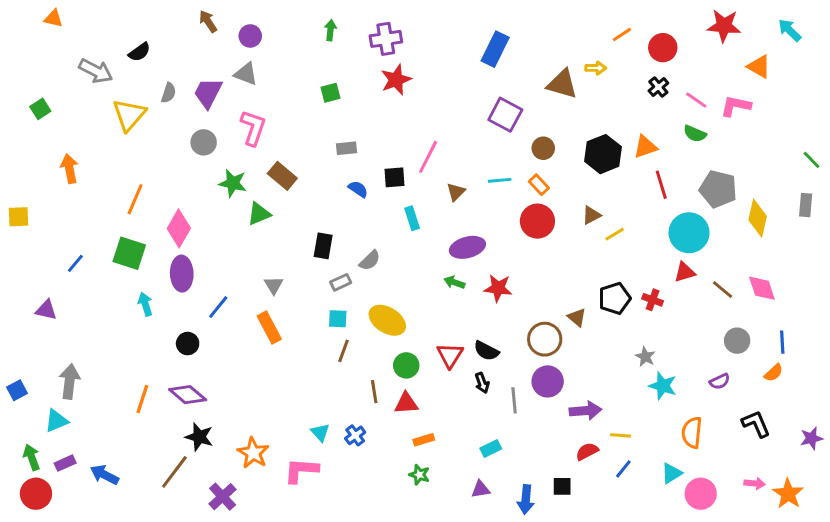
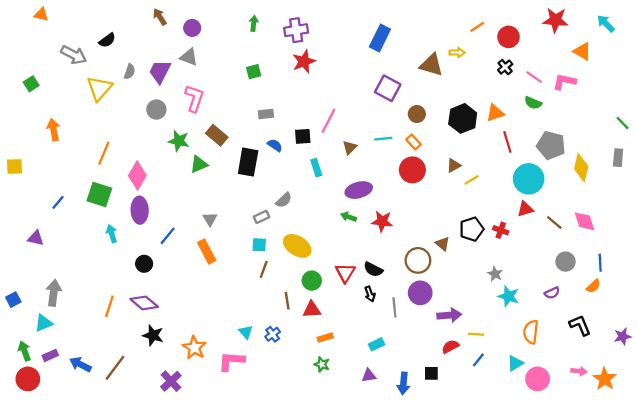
black rectangle: (323, 246) -> (248, 162), moved, size x1.4
brown line: (174, 472) -> (115, 368), moved

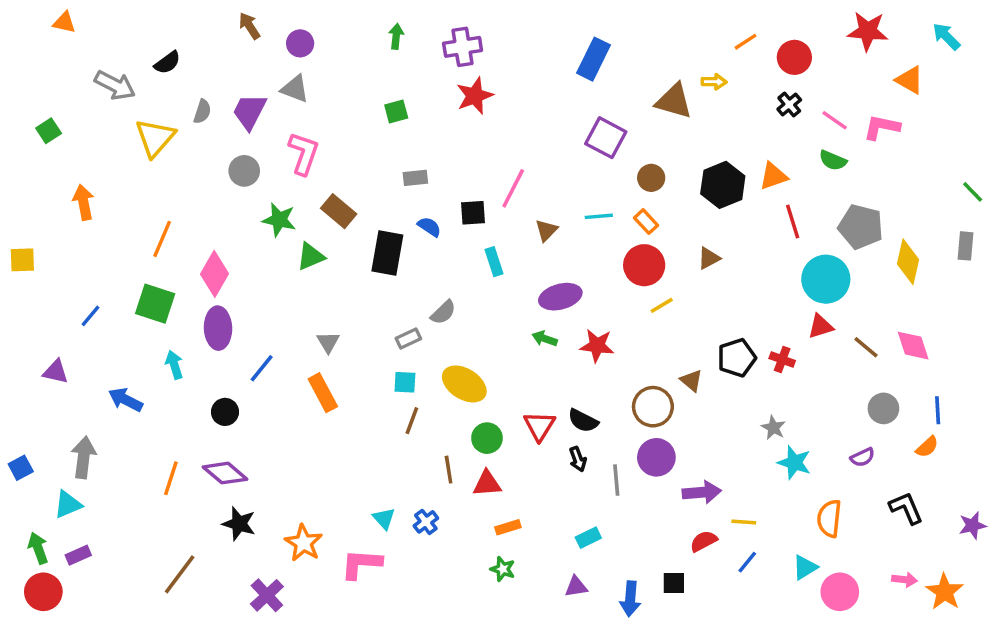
yellow line: (472, 180) -> (662, 305), moved
blue arrow: (80, 364) -> (125, 400), moved

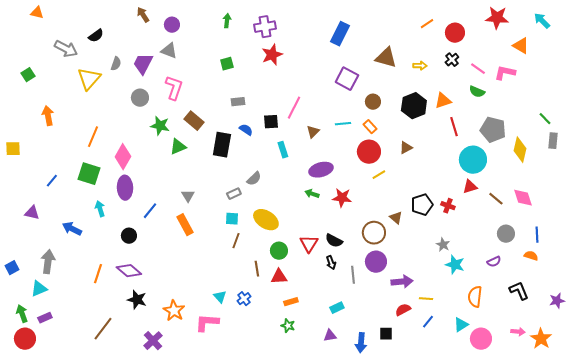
yellow arrow: (714, 82) -> (420, 66), moved
green line: (973, 192) -> (545, 119), moved
orange semicircle: (927, 447) -> (531, 256), turned -120

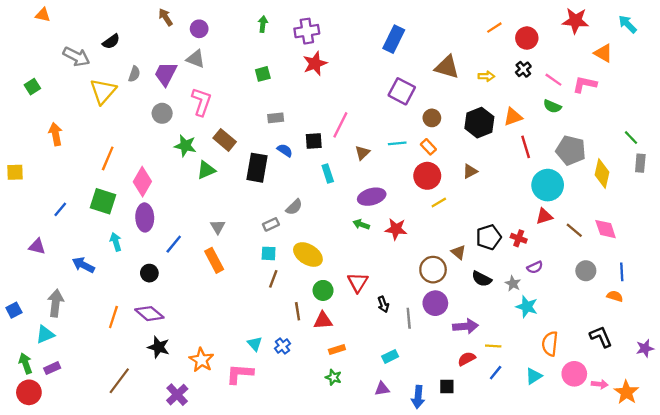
black semicircle: (334, 241) -> (482, 279), moved
purple semicircle: (494, 262) -> (535, 267), moved
pink circle: (481, 339) -> (574, 374), moved

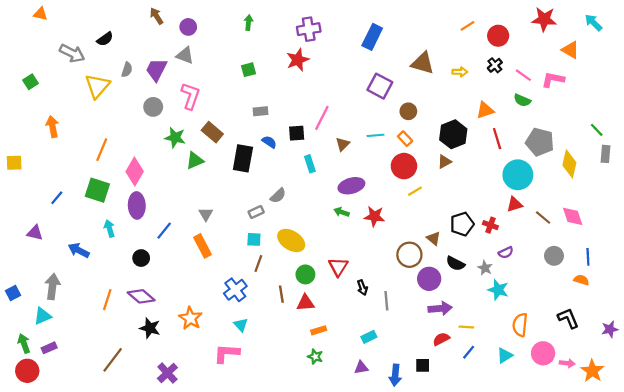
purple cross: (307, 31) -> (309, 29), moved
black hexagon: (479, 123) -> (453, 134), moved
purple circle: (435, 303) -> (429, 279), moved
blue cross: (283, 346) -> (235, 290), moved, size x1.5
orange star: (201, 360) -> (190, 318), moved

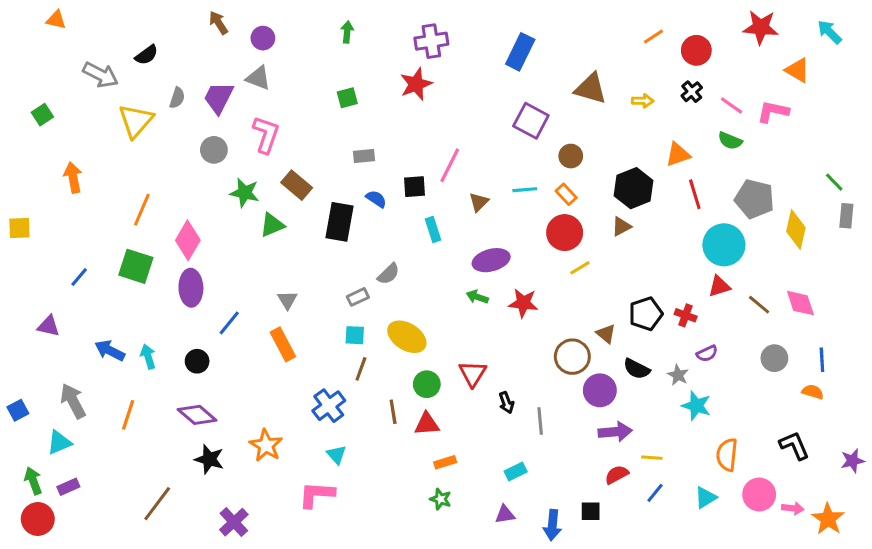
cyan arrow: (109, 228) -> (148, 357), moved
gray arrow: (52, 286) -> (73, 401), turned -35
orange line: (107, 300) -> (128, 415), moved

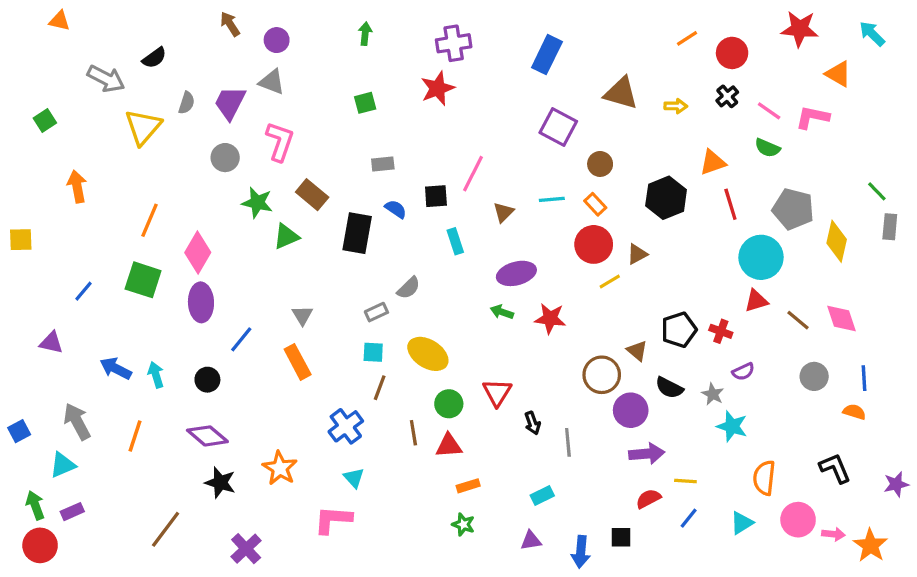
brown triangle: (621, 226) -> (637, 254), moved

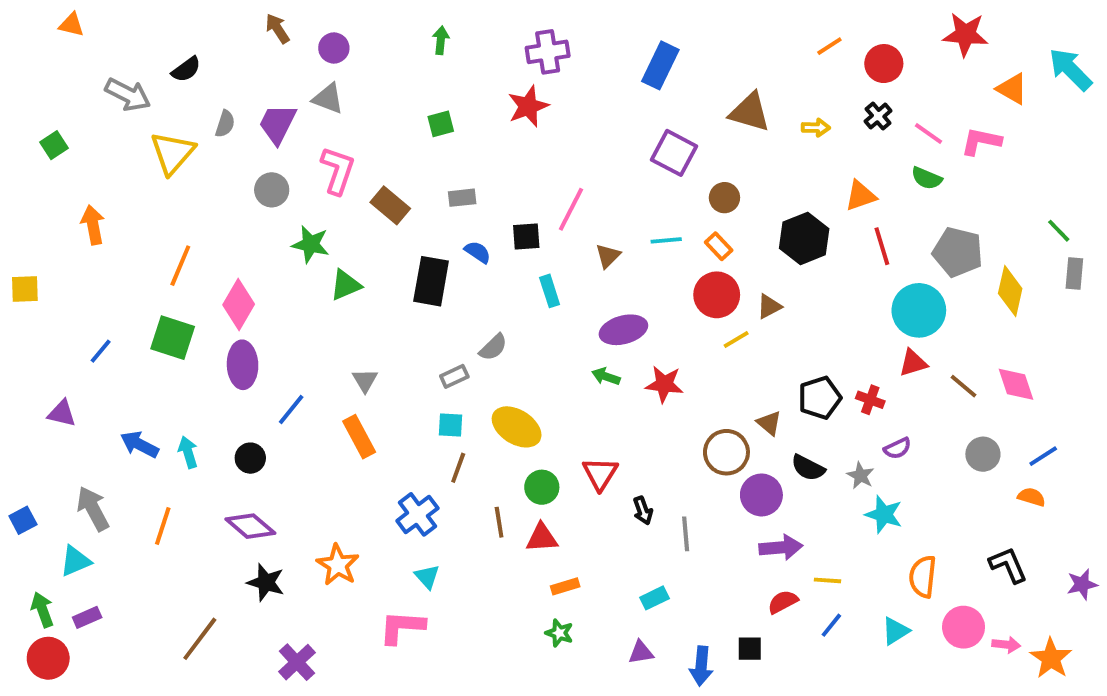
cyan arrow: (872, 34) -> (1070, 69), moved, size x1.4
brown rectangle: (312, 195) -> (390, 205), moved
blue line: (864, 378) -> (1043, 456), turned 60

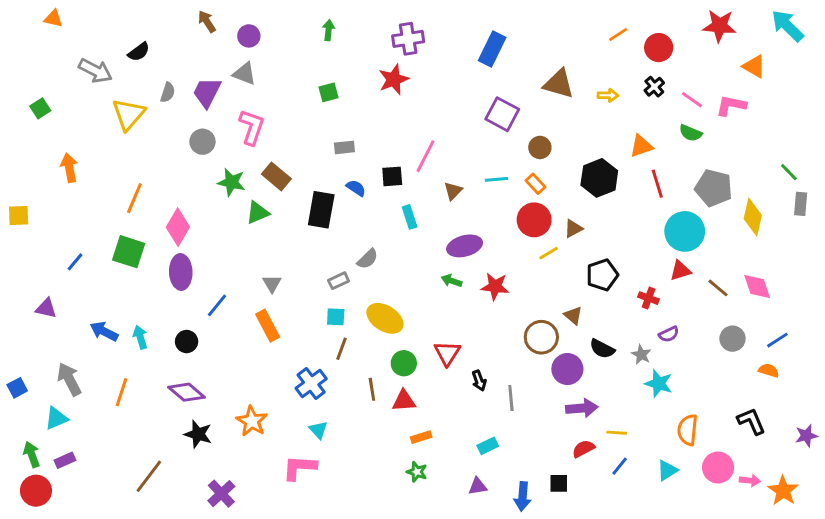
cyan arrow: (1070, 69) -> (788, 26), moved
brown rectangle: (390, 205) -> (276, 176), moved
black pentagon: (820, 398) -> (602, 275), moved

